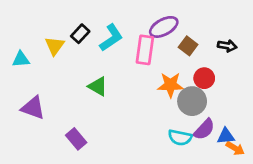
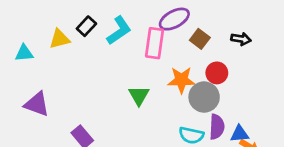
yellow triangle: (55, 46) -> (60, 39), turned 40
green triangle: (98, 86) -> (139, 96), moved, turned 30
purple semicircle: (204, 129) -> (217, 127), turned -40

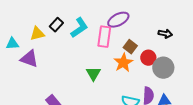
brown square: (200, 39) -> (130, 47), moved
orange star: (181, 80) -> (123, 63), turned -30
gray circle: (204, 97) -> (163, 68), moved
purple triangle: (37, 104) -> (29, 59), moved

